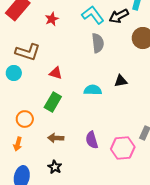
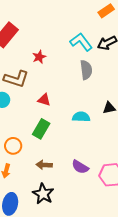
red star: (52, 19) -> (39, 57), moved
purple semicircle: (92, 140) -> (80, 167), turned -42
black star: (55, 167) -> (43, 194), size x1.5

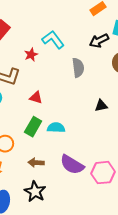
cyan L-shape: (81, 42) -> (53, 40), moved
cyan semicircle: (81, 117) -> (56, 128), moved
purple semicircle: (80, 167) -> (72, 165), size x1.4

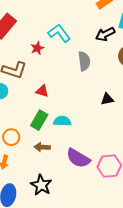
brown arrow: (36, 163) -> (42, 147), moved

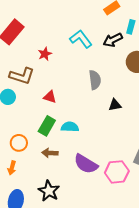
cyan L-shape: (59, 33) -> (81, 39), moved
gray semicircle: (84, 61) -> (95, 80), moved

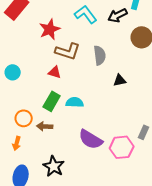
red star: (45, 54) -> (50, 29), size x1.5
brown L-shape: (22, 76) -> (68, 51), moved
brown arrow: (50, 153) -> (45, 126), moved

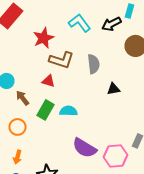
brown arrow: (45, 126) -> (22, 98), moved, turned 49
orange arrow: (17, 143) -> (18, 157), moved

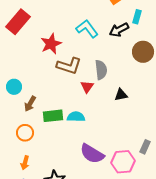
red triangle: (48, 81) -> (87, 87), moved, turned 48
brown arrow: (22, 98) -> (30, 104), turned -112
green rectangle: (46, 110) -> (53, 116), turned 54

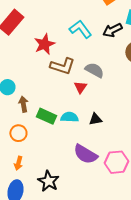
gray semicircle: (101, 70) -> (94, 70), turned -54
black triangle: (121, 95) -> (95, 119), moved
brown arrow: (30, 104) -> (23, 104), turned 140
green rectangle: (53, 116) -> (46, 116), turned 30

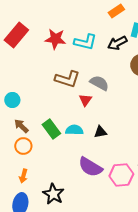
cyan L-shape: (80, 29) -> (85, 42), turned 140
red star: (44, 44) -> (55, 39), moved, turned 30
brown arrow: (23, 104) -> (21, 126), moved, turned -35
green rectangle: (46, 116) -> (51, 129), turned 30

